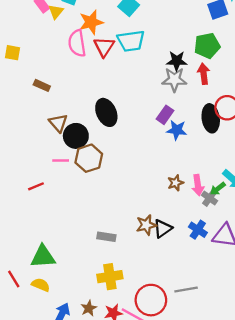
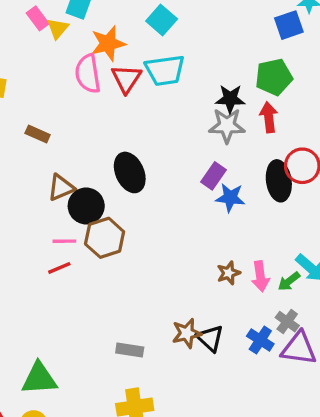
brown triangle: (58, 123) -> (61, 188), turned 48
red line: (36, 186) -> (59, 268), moved
gray cross: (210, 198) -> (287, 322), moved
black triangle: (163, 229) -> (210, 338), turned -42

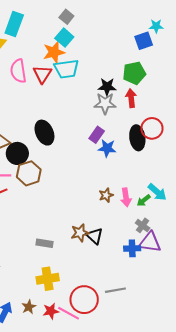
orange star: (108, 43) -> (54, 52), moved
blue cross: (260, 340) -> (132, 248), moved, turned -35

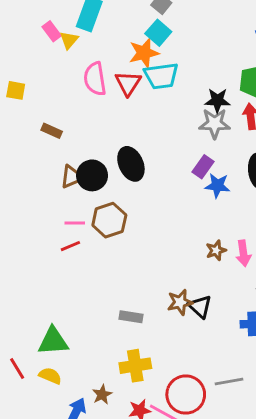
black circle: (17, 153) -> (92, 175), moved
brown star: (29, 307) -> (102, 395), moved

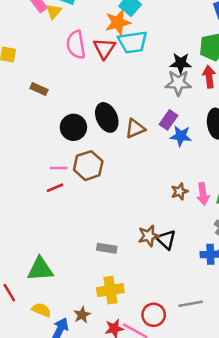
brown triangle: (72, 177) -> (135, 129), moved
yellow semicircle: (50, 376) -> (41, 310), moved
red circle: (186, 395) -> (154, 315), size x0.7

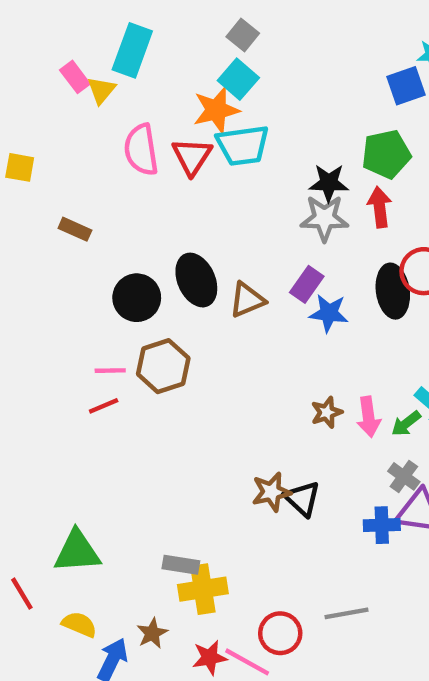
gray rectangle: (107, 248) -> (181, 565), moved

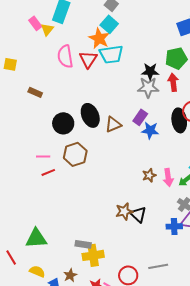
orange star: (216, 110) -> (99, 38), turned -30
pink line: (110, 371) -> (43, 156), moved

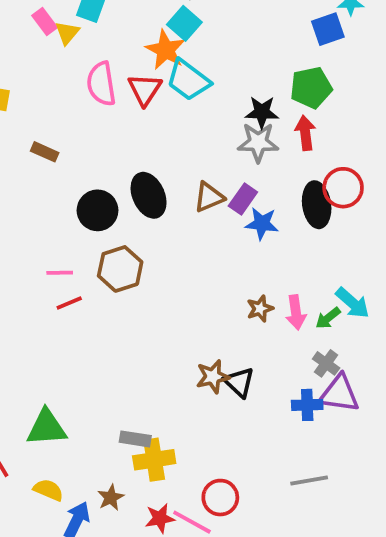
cyan trapezoid: (111, 54) -> (188, 80), turned 45
brown triangle: (113, 124) -> (209, 197), moved
gray line: (158, 266) -> (309, 481), moved

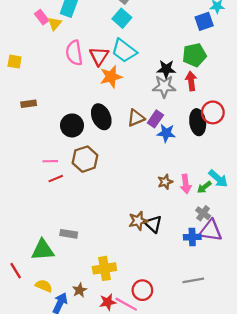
orange star: (166, 50) -> (111, 77), moved, turned 30
brown rectangle: (45, 152) -> (29, 104), moved, turned -32
gray rectangle: (135, 439) -> (69, 234), moved

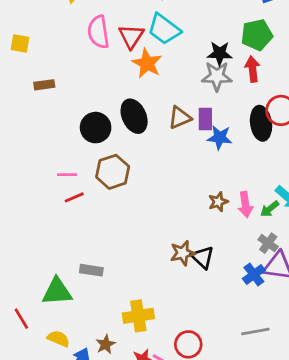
orange star: (111, 77) -> (147, 63), turned -30
brown rectangle: (29, 104) -> (44, 85), moved
purple rectangle: (155, 119) -> (205, 119), turned -35
blue cross: (192, 237) -> (254, 274), turned -35

